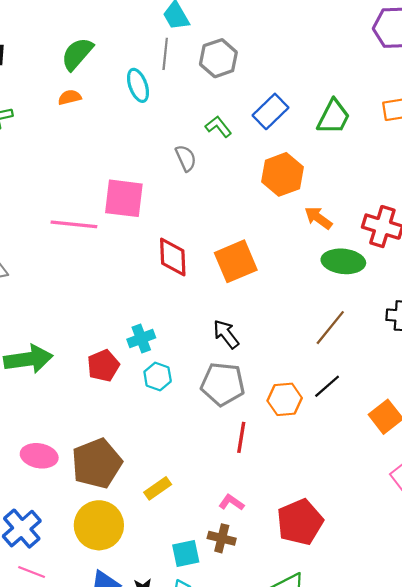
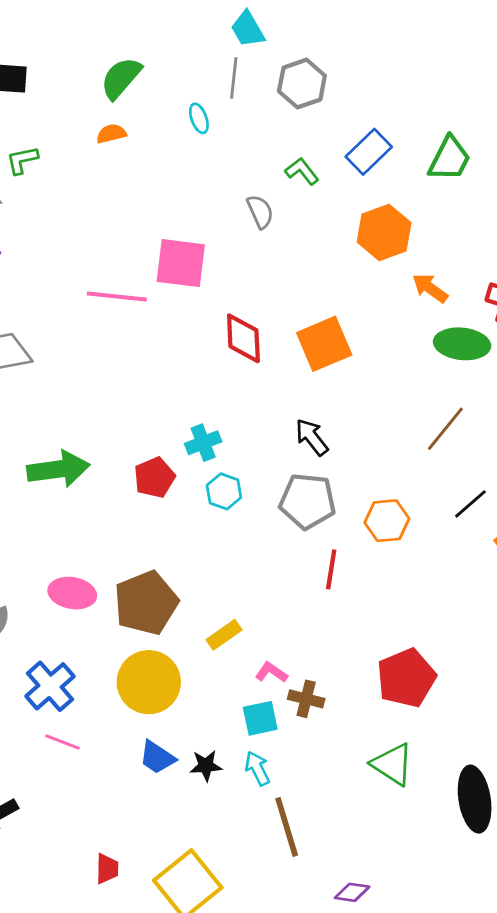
cyan ellipse: (138, 85) -> (199, 118), size x0.7
black line: (327, 386) -> (470, 504), moved
pink L-shape: (231, 502) -> (271, 672), moved

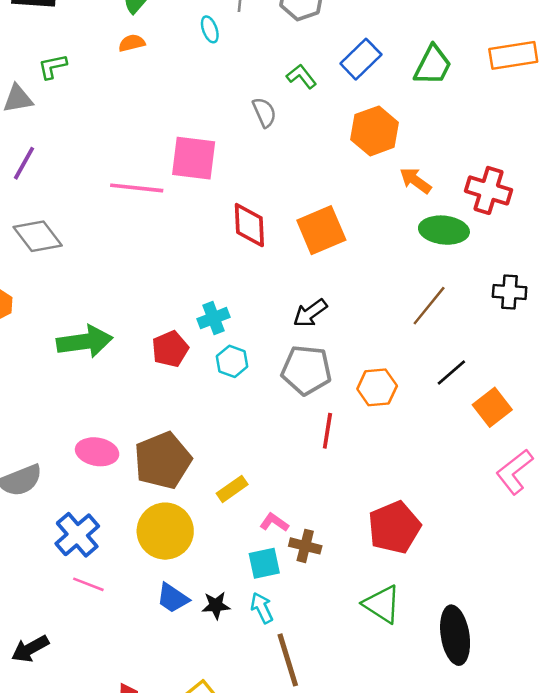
black arrow: (312, 437) -> (310, 313), turned -88

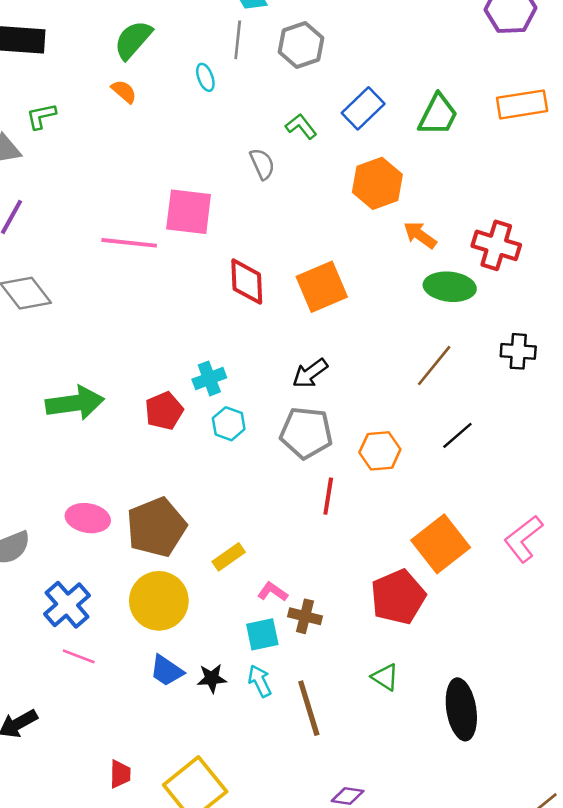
orange semicircle: (132, 43) -> (124, 92), turned 55
orange square: (492, 407) -> (441, 544), moved, size x1.4
green triangle: (382, 604) -> (385, 677), size x0.7
brown line: (288, 660) -> (309, 708), moved

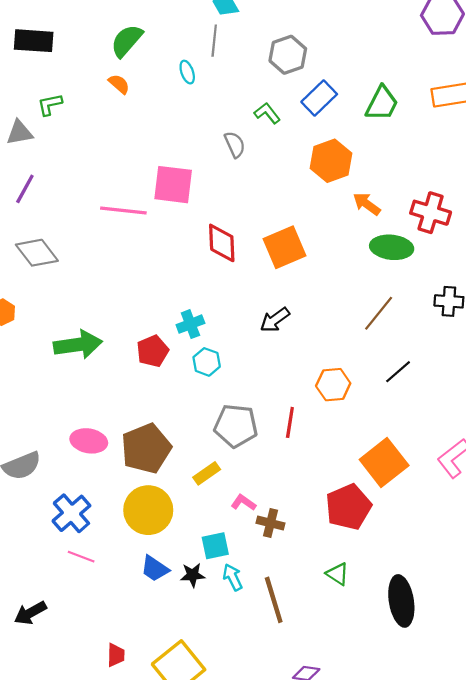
gray hexagon: (301, 45) -> (288, 55), moved
gray pentagon: (306, 433) -> (236, 426), moved
cyan square: (262, 634) -> (215, 546), moved

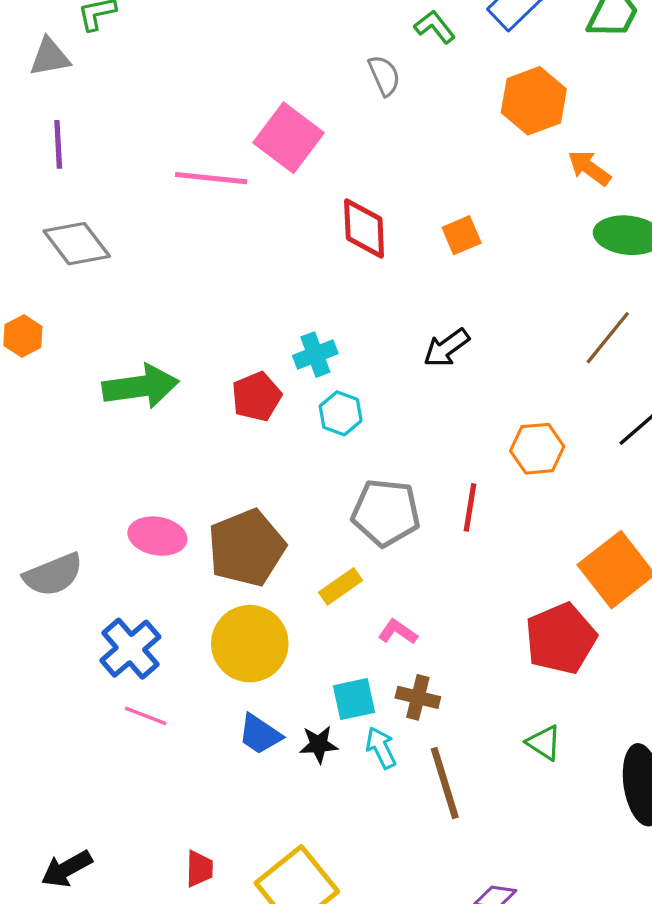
pink square: (173, 185) -> (288, 138), turned 30
purple line: (25, 189) -> (58, 144), turned -32
orange square: (285, 247) -> (462, 235), size x0.6
brown cross: (270, 523) -> (418, 697), moved
black arrow: (30, 613) -> (67, 869), moved

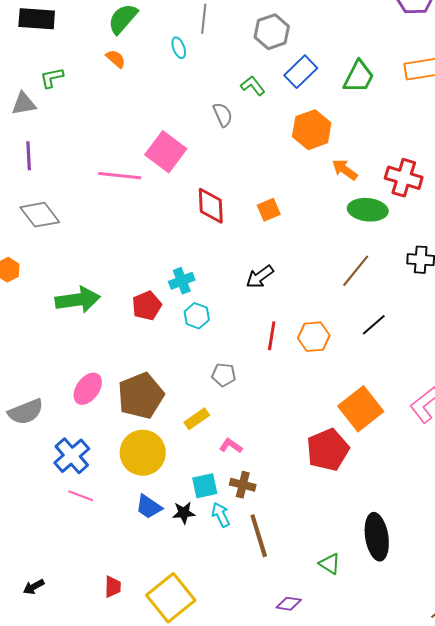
red line: (470, 507) -> (272, 336), moved
gray pentagon: (386, 513) -> (224, 375), size x0.6
pink ellipse: (157, 536) -> (88, 389), turned -64
green triangle: (544, 743) -> (330, 564), moved
black arrow: (67, 869) -> (34, 587), size x0.7

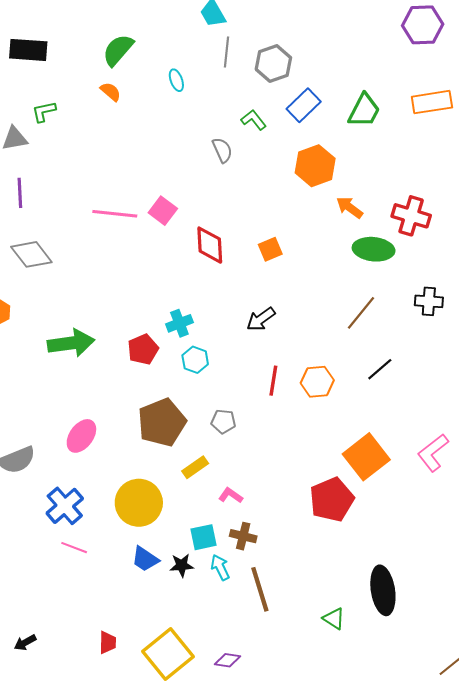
gray line: (204, 19) -> (226, 52), moved
pink square: (166, 152) -> (163, 211), moved, size x0.7
brown pentagon: (141, 396) -> (162, 422), moved
purple diamond: (289, 604) -> (227, 660), moved

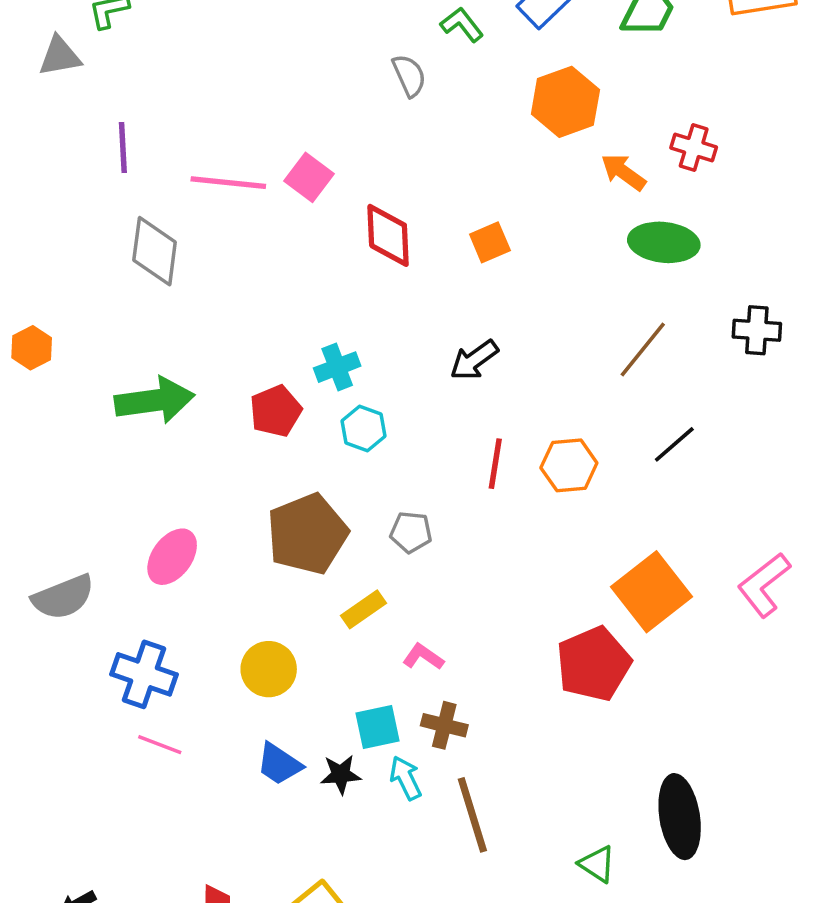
purple line: (20, 193) -> (123, 148), moved
red cross: (411, 216) -> (694, 148), moved, size x0.7
gray diamond: (31, 254) -> (155, 251), moved, turned 45
yellow circle: (139, 503) -> (269, 669), size x0.7
blue cross: (65, 506) -> (144, 674), turned -30

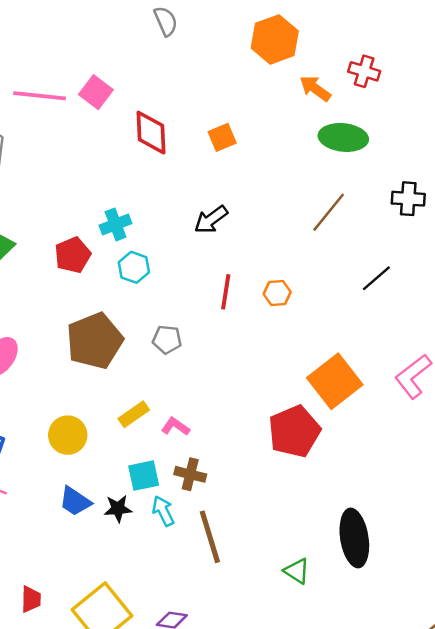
black line: (674, 444) -> (376, 278), moved
orange hexagon: (569, 465) -> (277, 293), size x0.7
yellow rectangle: (364, 609) -> (134, 414), moved

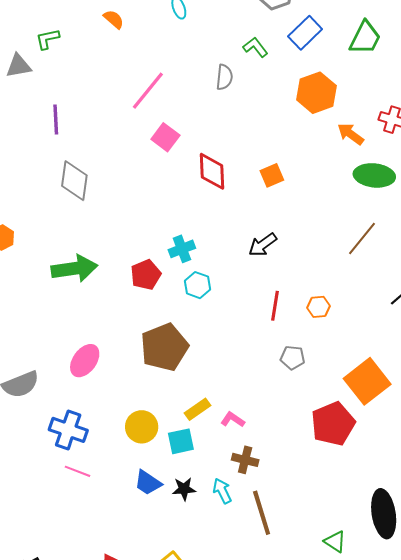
gray semicircle: (166, 21) -> (224, 77), turned 30
pink line: (40, 96) -> (148, 91), moved, turned -57
gray pentagon: (167, 340) -> (293, 358), moved
cyan square: (144, 476) -> (181, 441), moved

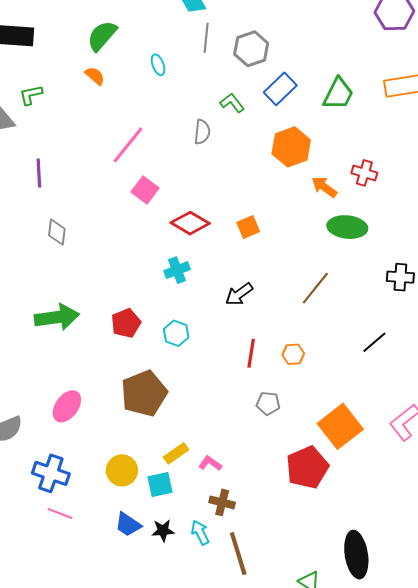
red diamond: (212, 171) -> (190, 223), turned -57
gray diamond: (74, 181) -> (57, 232), size x0.7
brown line: (362, 239) -> (315, 288), moved
cyan cross: (182, 249) -> (177, 270), moved

